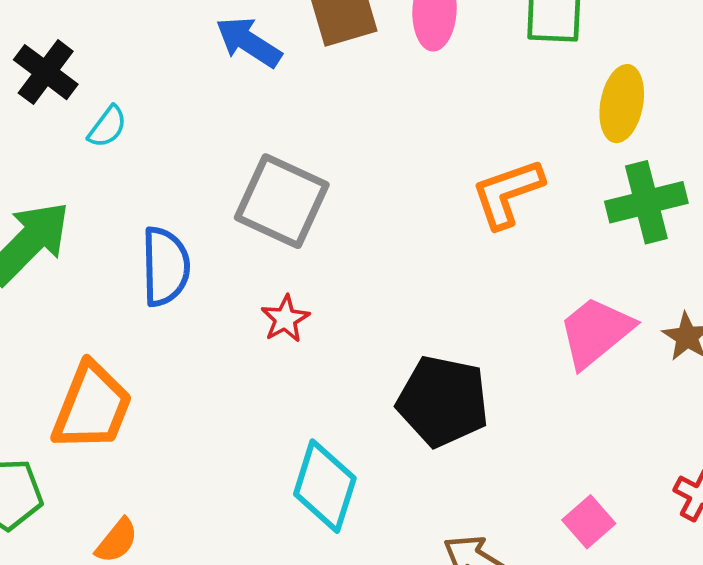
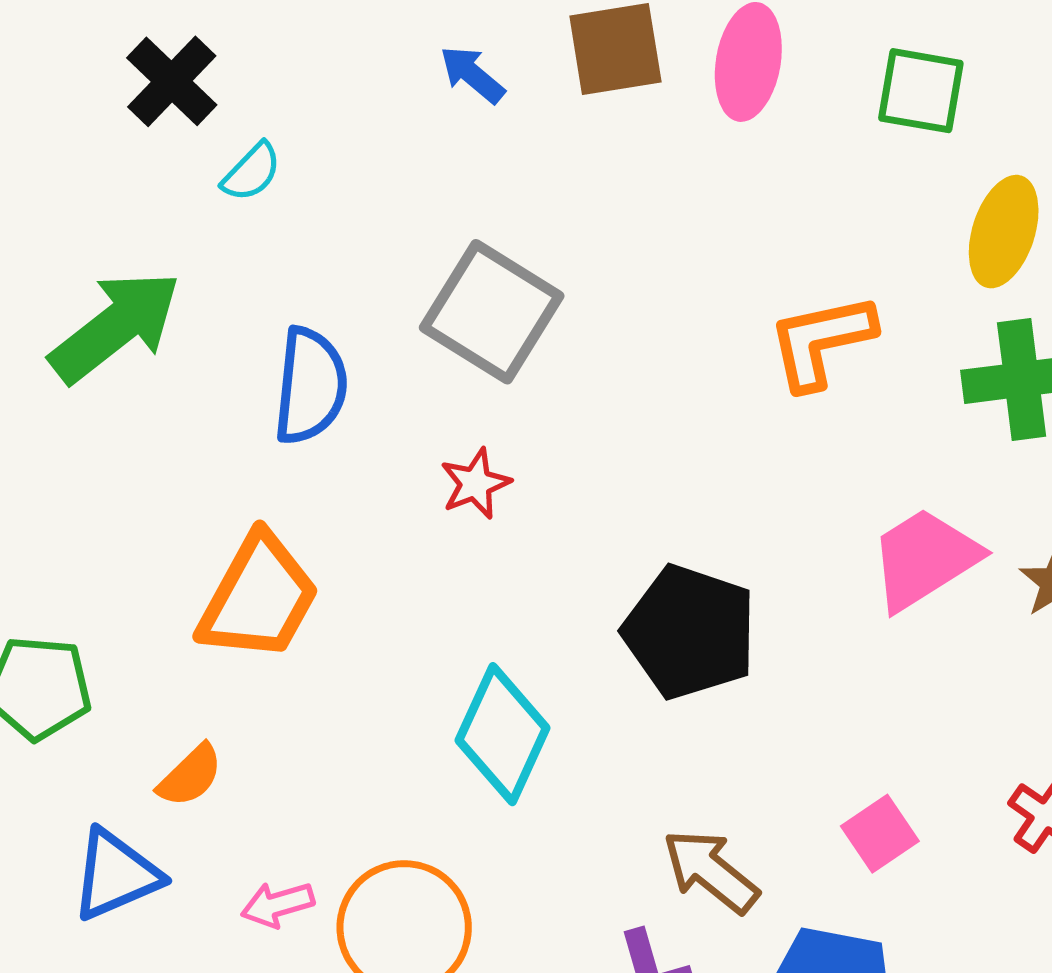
blue arrow: (249, 42) -> (472, 74), size x0.7
orange trapezoid: (92, 407) -> (259, 598), moved

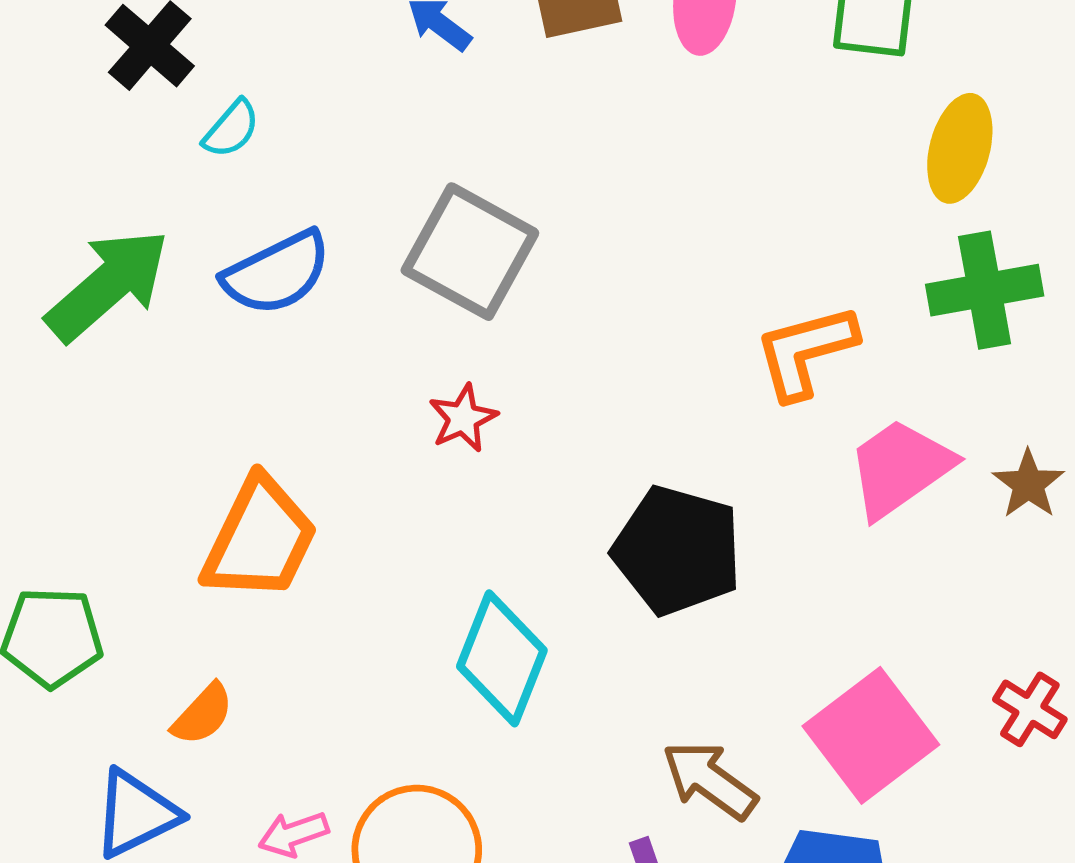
orange L-shape: (821, 341) -> (806, 352), moved
blue semicircle: (310, 386) -> (277, 273), moved, turned 61
pink square: (880, 834) -> (871, 735), size x1.8

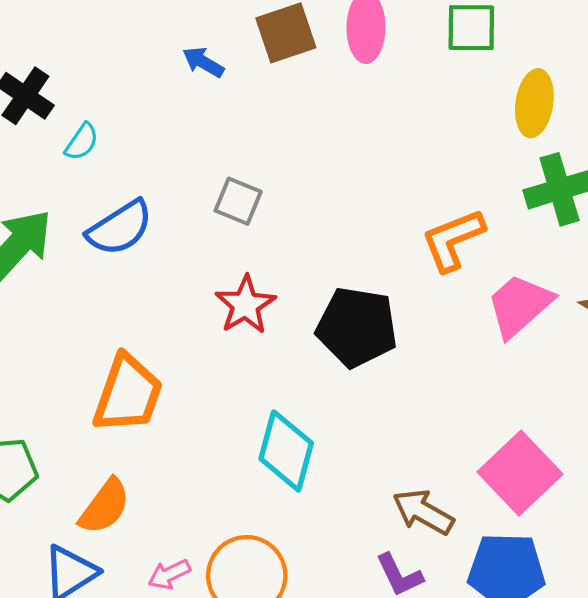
gray square: (470, 252) -> (238, 201), size x0.6
red star: (463, 418) -> (245, 305), size x1.4
black pentagon: (677, 550) -> (357, 327), moved
orange semicircle: (203, 714) -> (105, 506), size x1.4

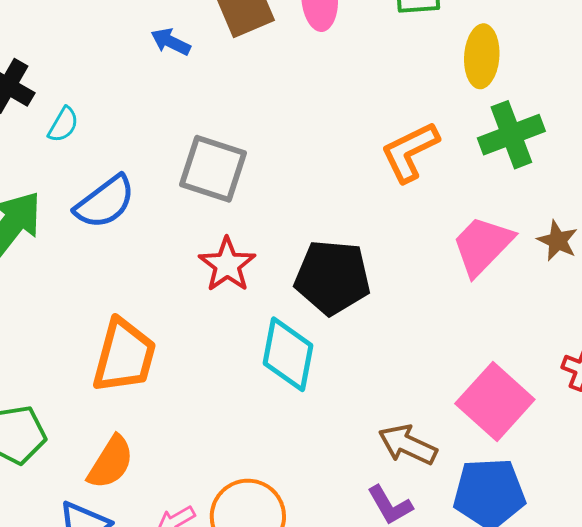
gray square: (238, 201) -> (213, 169), size x1.5
orange L-shape: (453, 240) -> (410, 152), moved
cyan diamond: (286, 451) -> (288, 354), moved

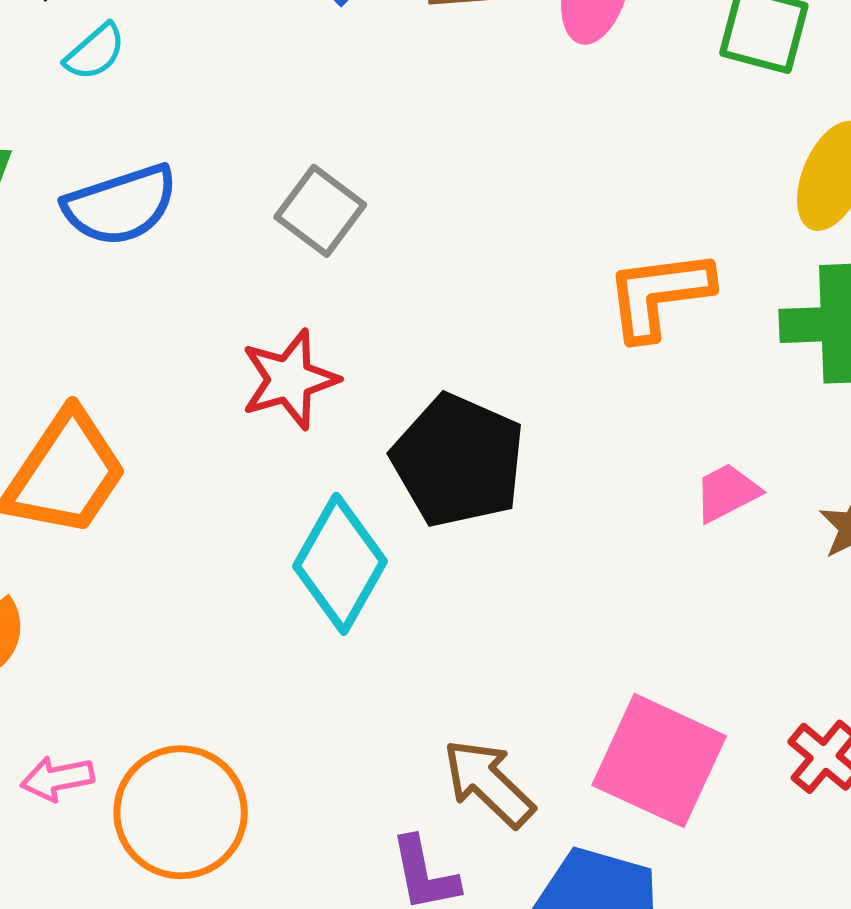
gray square: (213, 169) -> (320, 211), size x0.7
pink trapezoid: (482, 246) -> (727, 493), size x0.6
pink square: (495, 401) -> (659, 761), turned -36

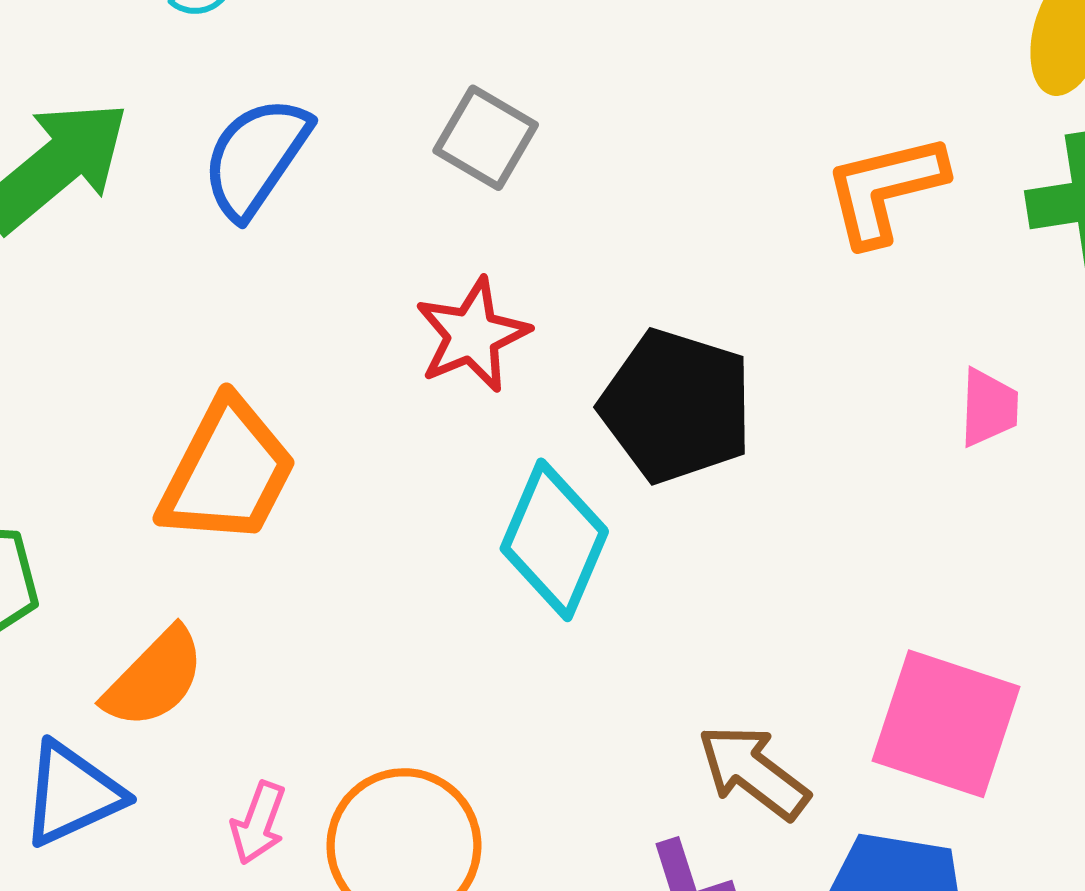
blue semicircle: (121, 205) -> (256, 157), turned 149
pink trapezoid: (727, 493) -> (989, 408), turned 126
pink arrow: (57, 778) -> (258, 823), turned -52

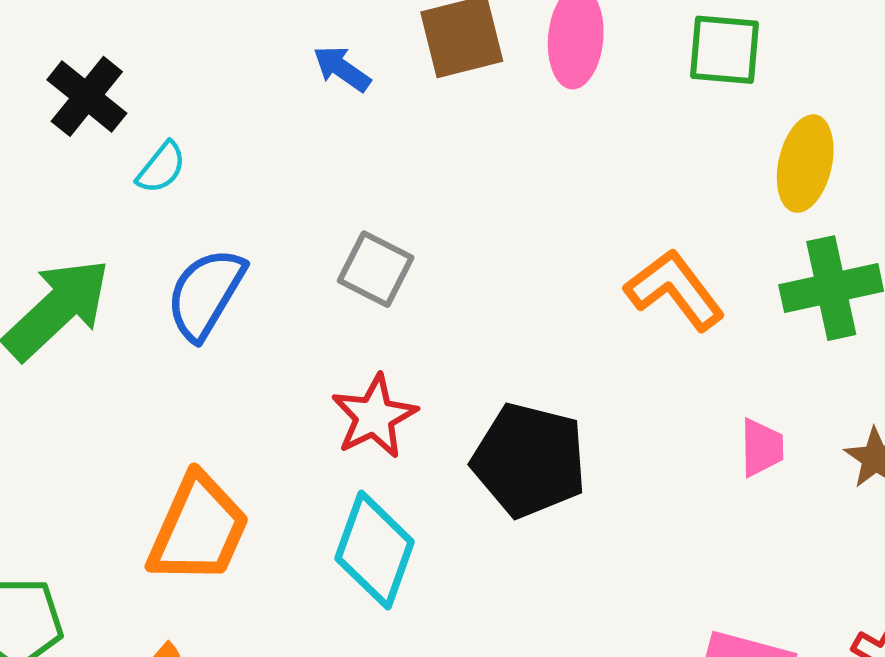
orange L-shape: (885, 189) -> (675, 290), turned 70
cyan diamond: (554, 540) -> (375, 550), moved

